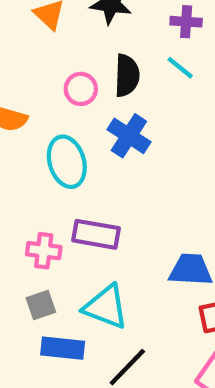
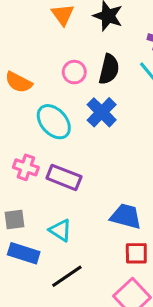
cyan ellipse: (67, 162) -> (54, 122), turned -36
pink cross: (44, 251) -> (26, 167), moved
cyan triangle: (106, 307) -> (60, 230), size x0.7

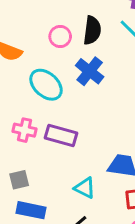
cyan triangle: (60, 230) -> (85, 188), moved

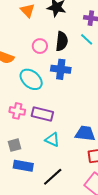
blue cross: (90, 71) -> (61, 69), turned -30
cyan triangle: (85, 188) -> (52, 140), moved

